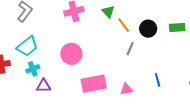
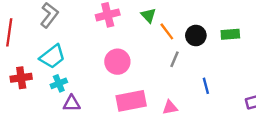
pink circle: (71, 54) -> (117, 62), moved
blue line: (158, 80) -> (206, 86), moved

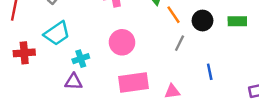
cyan cross: (59, 83) -> (81, 59), moved

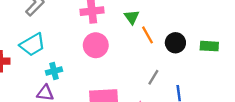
pink circle: (122, 42) -> (96, 45), moved
gray line: (180, 43) -> (153, 77), moved

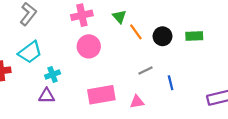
gray line: (153, 77) -> (145, 70), turned 40

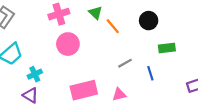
black circle: (163, 36) -> (149, 21), moved
green rectangle: (194, 36) -> (167, 48), moved
purple triangle: (47, 96) -> (31, 95), turned 35

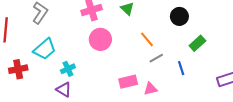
orange line: (113, 26) -> (147, 39), moved
green rectangle: (167, 48) -> (197, 43), turned -35
pink rectangle: (84, 90) -> (128, 82), moved, size x0.7

